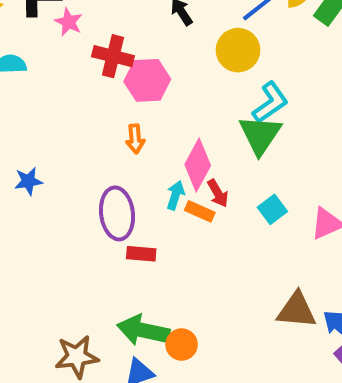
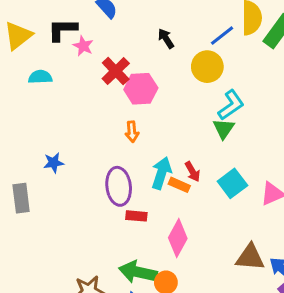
red cross: (113, 56) -> (116, 71), turned 32
green triangle: (260, 135) -> (224, 129), size x0.7
pink diamond: (198, 165) -> (178, 238), moved
cyan arrow: (175, 195) -> (161, 173), size x1.5
cyan square: (272, 209) -> (232, 183), size x1.4

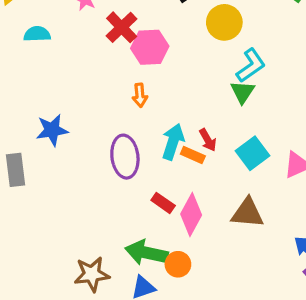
blue star: (54, 163) -> (52, 130), size x1.4
red rectangle: (136, 216) -> (163, 203), moved, turned 30
brown triangle: (250, 257) -> (248, 213), moved

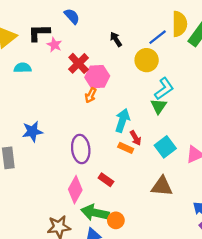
orange arrow: (140, 95) -> (91, 95), moved, turned 32
cyan arrow: (173, 142) -> (122, 120), moved
pink diamond: (191, 215) -> (75, 190), moved

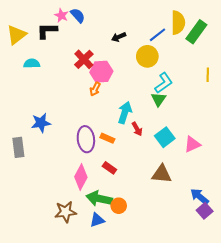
black arrow: (116, 39) -> (119, 37), turned -80
pink star: (54, 45) -> (61, 15), moved
orange rectangle: (126, 148) -> (107, 138), moved

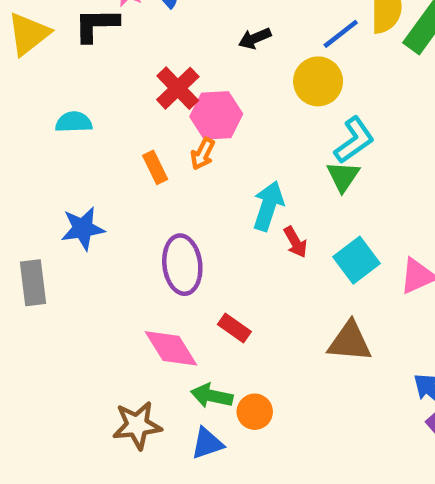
cyan semicircle: (32, 63) -> (74, 122), moved
orange rectangle: (107, 138) -> (155, 167), moved, turned 40
pink diamond: (81, 177) -> (171, 348), turned -60
green arrow: (99, 199) -> (212, 396), size x0.7

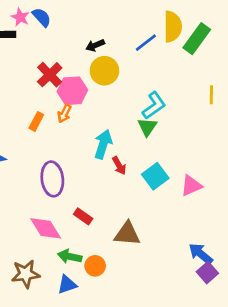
yellow circle: (318, 81) -> (104, 71), moved
orange rectangle: (155, 167) -> (36, 121), turned 54
brown triangle: (350, 342) -> (127, 234), moved

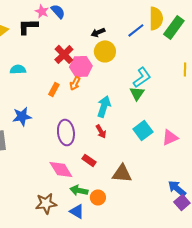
red arrow: (119, 166) -> (101, 131), moved
blue triangle: (67, 285) -> (77, 211), turned 49

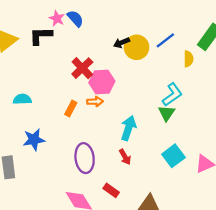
yellow semicircle: (156, 18) -> (188, 59), moved, size x0.6
yellow circle: (105, 51) -> (137, 47), moved
cyan semicircle: (18, 69) -> (22, 99), moved
orange arrow: (75, 83) -> (95, 102), turned -120

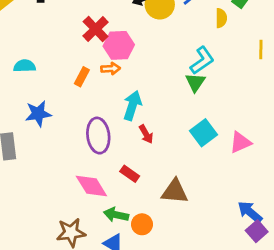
cyan arrow: (128, 128) -> (132, 105), moved

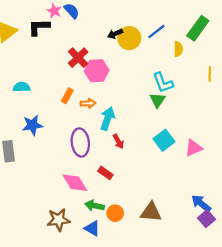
cyan L-shape: (202, 60) -> (163, 83), turned 105
orange arrow: (111, 69) -> (88, 103), moved
brown triangle: (175, 192) -> (151, 212), moved

